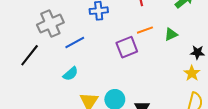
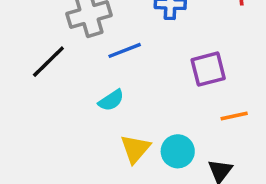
orange line: (145, 30) -> (234, 116), moved

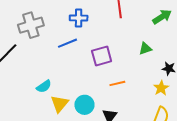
blue line: (125, 50) -> (67, 43), moved
cyan semicircle: (111, 100) -> (44, 86), moved

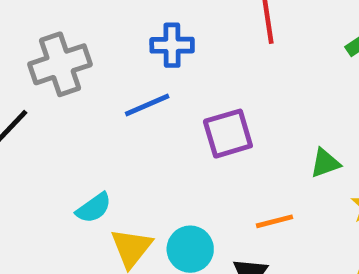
green triangle: (145, 49) -> (325, 163), moved
orange line: (117, 83) -> (274, 221), moved

